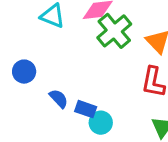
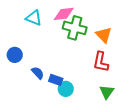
green cross: (114, 31) -> (75, 28), turned -35

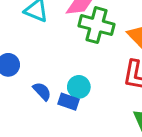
cyan circle: (66, 89) -> (79, 87), moved

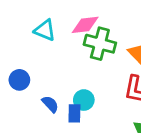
blue rectangle: (69, 102) -> (74, 113), turned 72

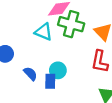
cyan triangle: (45, 30) -> (44, 32), moved

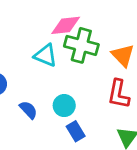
blue rectangle: (50, 81) -> (76, 131), moved, turned -32

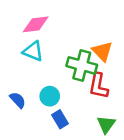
pink diamond: (66, 25) -> (36, 24), moved
green cross: (81, 45) -> (82, 65), moved

